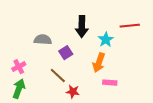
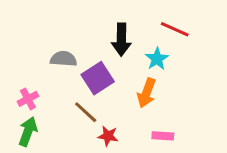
red line: (130, 26) -> (175, 29), moved, turned 30
purple square: (66, 53) -> (98, 78), size x1.5
pink rectangle: (110, 83) -> (163, 136), moved

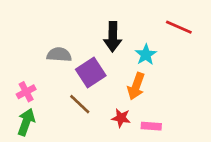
red line: (175, 29) -> (179, 27), moved
red star: (108, 136) -> (121, 118), moved

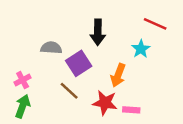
cyan star: (146, 55) -> (141, 49), moved
red star: (121, 118) -> (105, 103), size x1.5

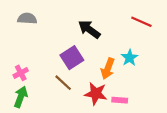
black arrow: (98, 32) -> (89, 29), turned 125
gray semicircle: (51, 48) -> (27, 19), moved
cyan star: (141, 49) -> (130, 58), moved

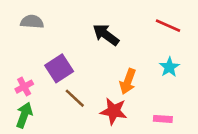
purple square: (72, 58) -> (59, 68), moved
cyan star: (130, 58) -> (169, 67), moved
pink rectangle: (120, 100) -> (163, 119), moved

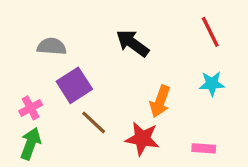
gray semicircle: (32, 22) -> (52, 46), moved
red line: (168, 26) -> (210, 32), turned 40
cyan star: (169, 67) -> (212, 84), turned 30

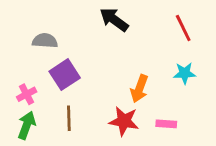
black arrow: (133, 43) -> (114, 20), moved
brown line: (94, 122) -> (69, 118), moved, turned 45
pink rectangle: (204, 148) -> (166, 124), moved

